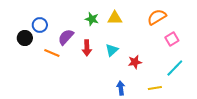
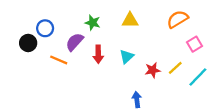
green star: (92, 19) -> (93, 23), moved
yellow line: (155, 88) -> (175, 68), moved, turned -32

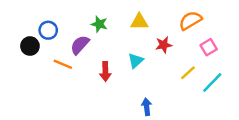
red arrow: (98, 54) -> (105, 72), moved
red star: (153, 70) -> (164, 45), moved

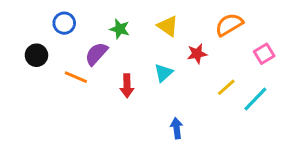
yellow triangle: (139, 22) -> (168, 26), turned 36
blue circle: (48, 30) -> (64, 23), moved
pink square: (209, 47) -> (264, 54), moved

